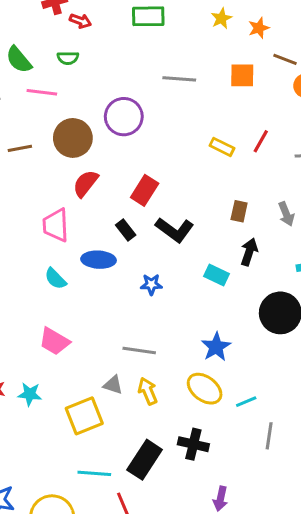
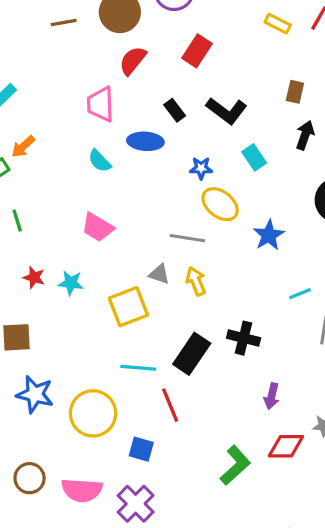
red rectangle: (145, 190) -> (197, 51), moved
cyan rectangle: (216, 275) -> (254, 157), moved, turned 30
yellow ellipse: (205, 389) -> (220, 204), moved

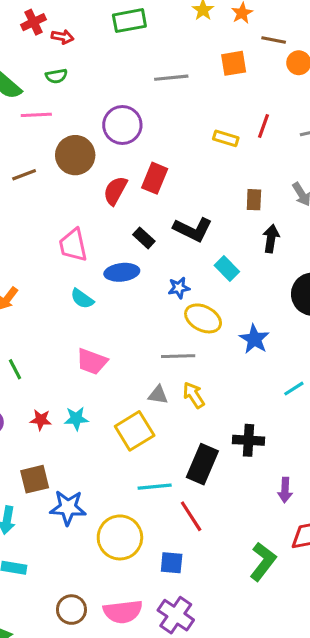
red semicircle: (133, 60) -> (115, 191), moved
blue star: (35, 394) -> (68, 508), moved

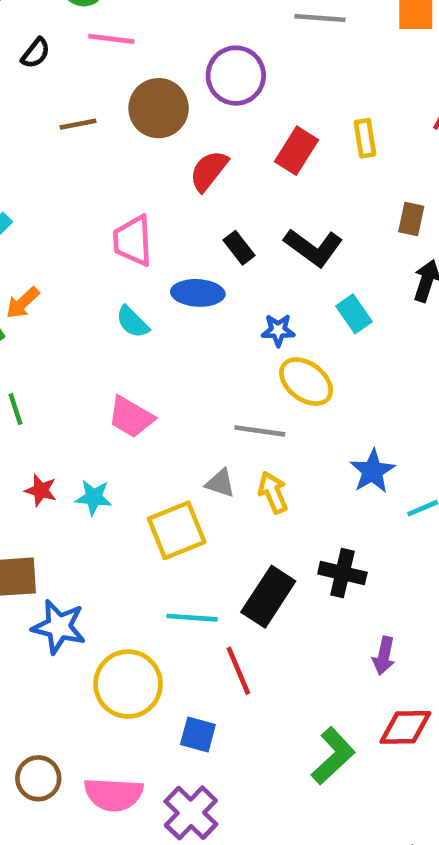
yellow rectangle: (226, 138) -> (365, 138), moved, turned 55
red rectangle: (155, 178) -> (296, 151), moved
blue star: (254, 339) -> (372, 471), moved

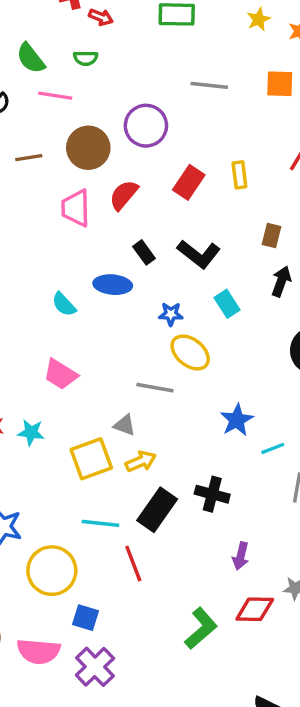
pink trapezoid: (133, 241) -> (76, 208), moved
yellow arrow: (273, 492) -> (141, 461), moved, turned 88
blue square: (198, 734) -> (86, 618), moved

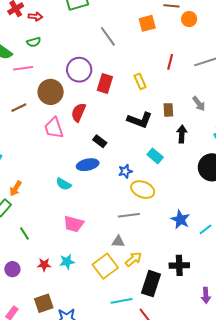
gray line: (209, 85) -> (108, 36), turned 65
red rectangle: (189, 182) -> (105, 83), moved
black L-shape: (199, 254) -> (140, 120), moved

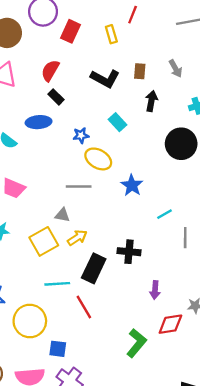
red line: (170, 62) -> (133, 15), moved
red semicircle: (78, 112) -> (50, 71), moved
blue star: (180, 220) -> (132, 185), moved

